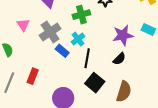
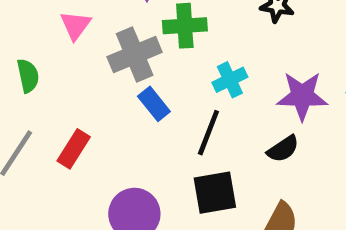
green cross: (81, 15) -> (185, 26), moved
cyan cross: (78, 39) -> (230, 80), moved
black square: (95, 83) -> (215, 193), turned 30

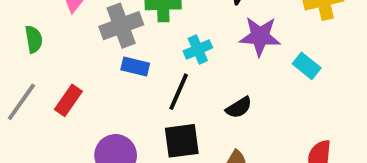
purple star: (302, 96) -> (260, 36), moved
blue rectangle: (154, 104) -> (135, 66), turned -40

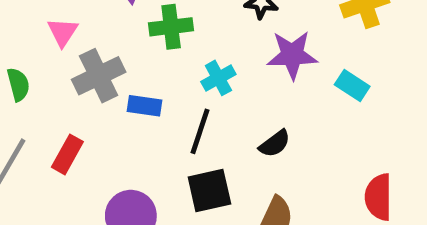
gray cross: (121, 26) -> (99, 76), moved

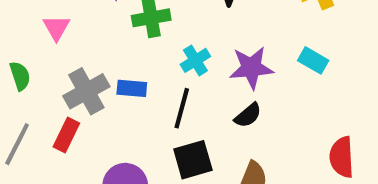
purple star: (292, 55) -> (251, 68), moved
gray cross: (99, 76) -> (86, 91), moved

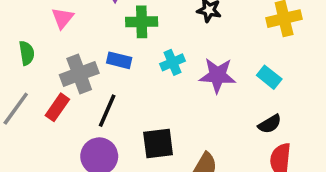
blue rectangle: (132, 88) -> (119, 60), moved
black line: (182, 108) -> (107, 111), moved
black semicircle: (248, 115) -> (270, 124), moved

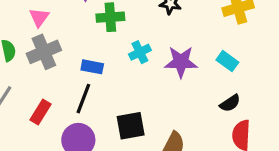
blue rectangle: (119, 60) -> (92, 67), moved
gray cross: (79, 74) -> (44, 52), moved
red rectangle: (57, 107) -> (40, 112), moved

